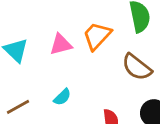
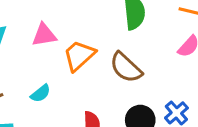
orange trapezoid: (97, 36) -> (79, 56), moved

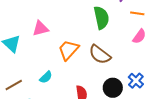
pink triangle: (44, 35) -> (40, 28), moved

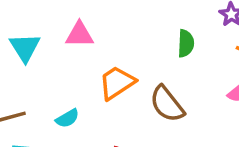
green semicircle: (101, 18) -> (186, 43), size x0.7

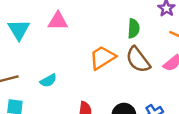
orange trapezoid: (117, 83) -> (102, 57), moved
brown semicircle: (167, 104) -> (138, 60), moved

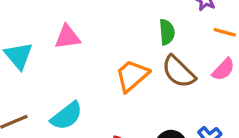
cyan semicircle: (48, 81) -> (67, 116), size x1.5

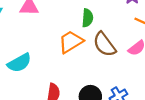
green semicircle: (167, 32) -> (87, 18), moved

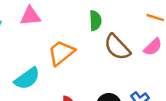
orange trapezoid: (71, 42) -> (61, 53), moved

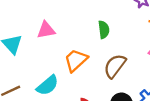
brown semicircle: (117, 47) -> (115, 66), moved, turned 85

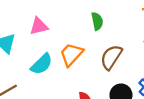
cyan semicircle: (47, 85) -> (42, 64), moved

